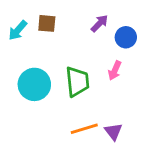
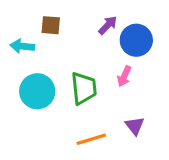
cyan arrow: (18, 30) -> (22, 46), moved, turned 55
blue circle: (126, 37) -> (136, 40), size x1.4
purple triangle: (113, 132) -> (135, 126), moved

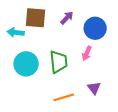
brown square: (51, 25) -> (35, 18), size x1.5
purple arrow: (108, 25) -> (67, 18), moved

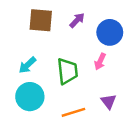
cyan arrow: (16, 32) -> (27, 65), moved, turned -49
cyan circle: (26, 64) -> (30, 97), moved

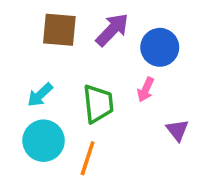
purple arrow: (77, 20) -> (112, 30), size x1.5
purple triangle: (109, 101) -> (177, 130), moved
orange line: (73, 112) -> (88, 158), moved, turned -55

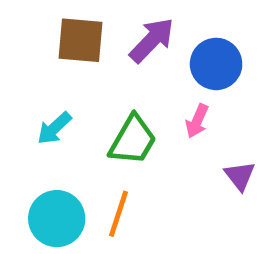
green trapezoid: (98, 104) -> (133, 140), turned 36
cyan circle: (44, 141) -> (57, 219), moved

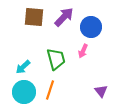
cyan arrow: (54, 128) -> (23, 67), moved
green trapezoid: (133, 140) -> (56, 59), turned -45
purple triangle: (240, 176) -> (101, 91), moved

